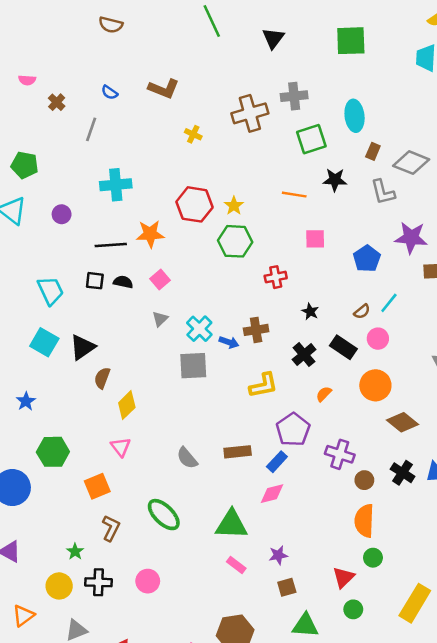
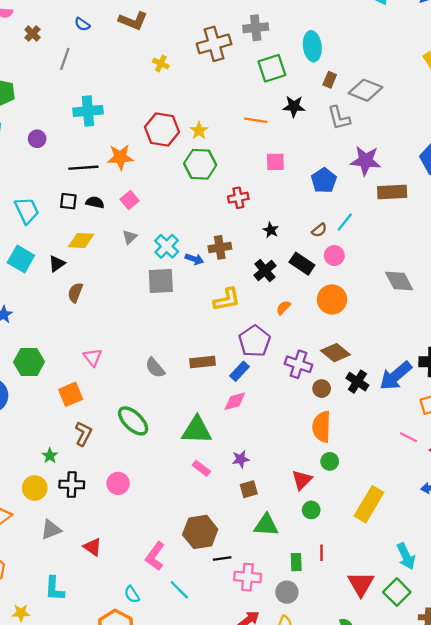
black triangle: (82, 347) -> (57, 264), size x0.7
yellow diamond: (127, 405) -> (81, 241), moved, turned 48
brown diamond: (403, 422) -> (335, 353), moved

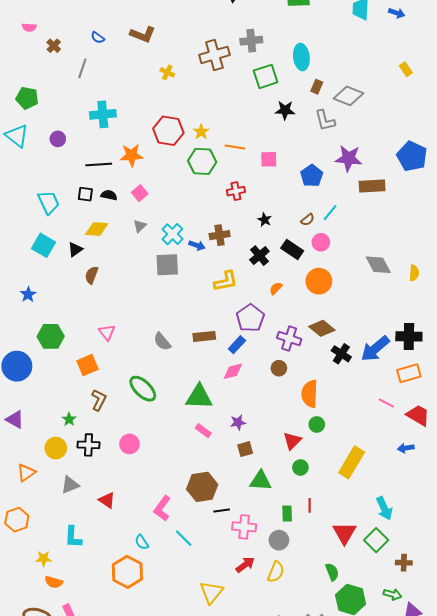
orange line: (256, 120) -> (235, 147), moved
brown circle: (322, 389) -> (279, 368), moved

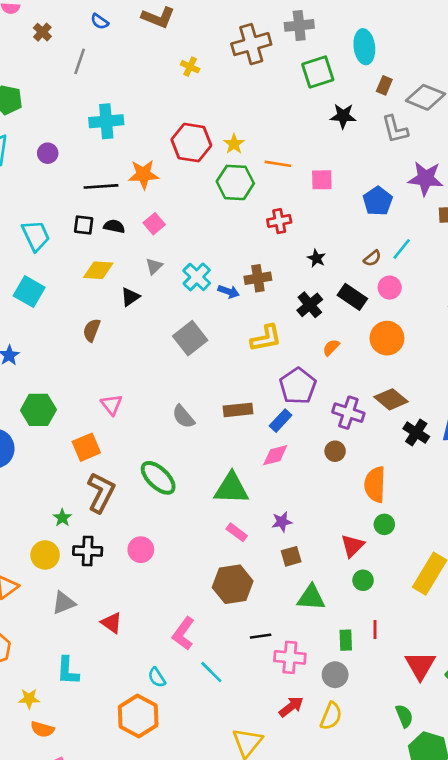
black triangle: (75, 249) -> (130, 297), moved
gray square: (167, 265) -> (190, 338), moved, turned -35
brown L-shape: (99, 400) -> (101, 492), size x1.4
brown hexagon: (202, 487) -> (233, 584), moved

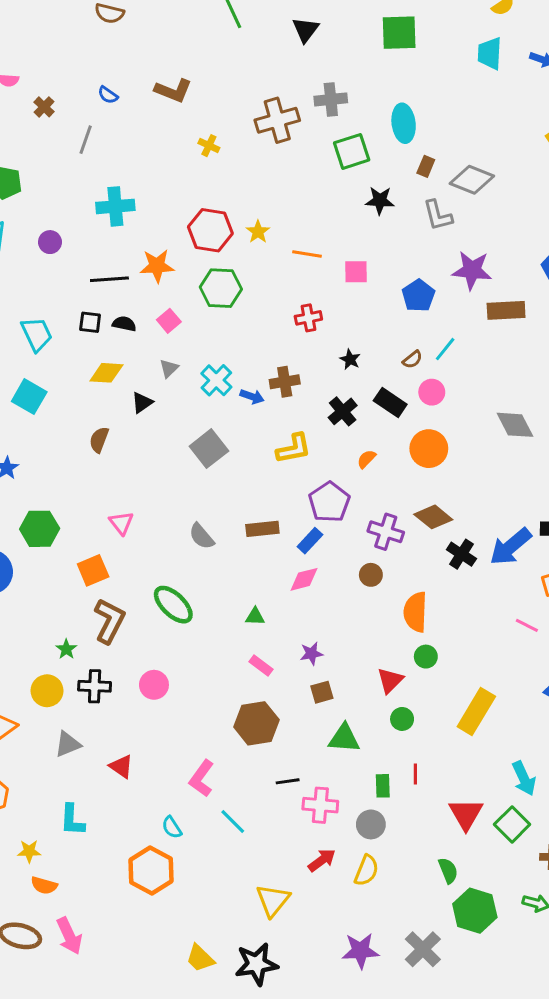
green hexagon: (235, 182) -> (221, 288), moved
green triangle: (231, 488) -> (255, 616), size x0.5

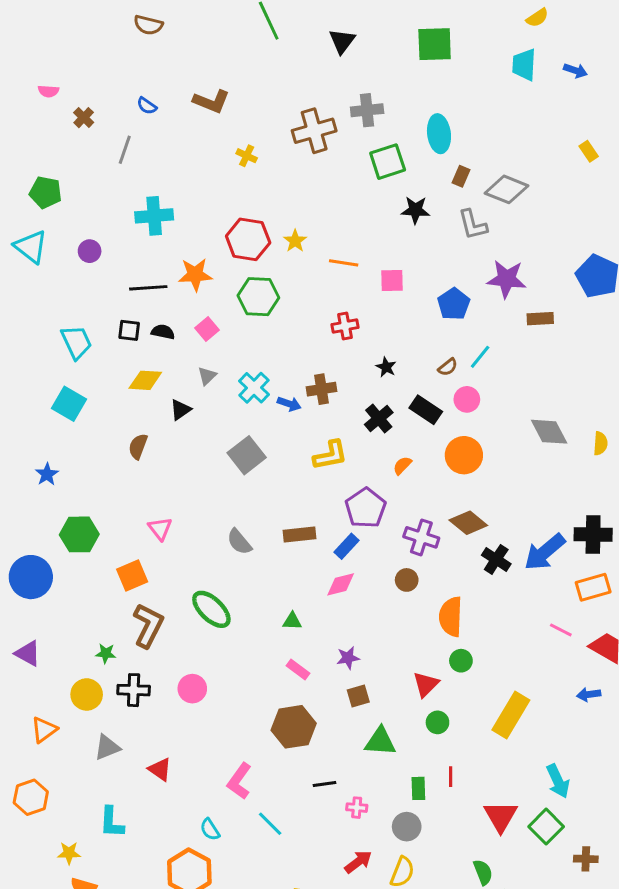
brown rectangle: (506, 310) -> (540, 319), size x0.7
green star: (66, 649) -> (106, 653), turned -30
pink cross: (320, 805) -> (357, 808), size x0.6

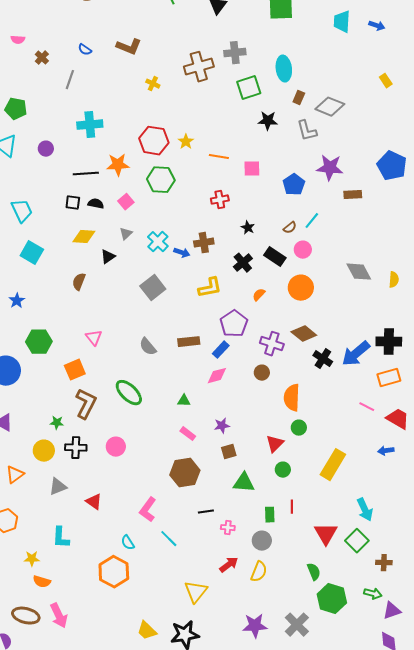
cyan trapezoid: (76, 342) -> (22, 211), moved

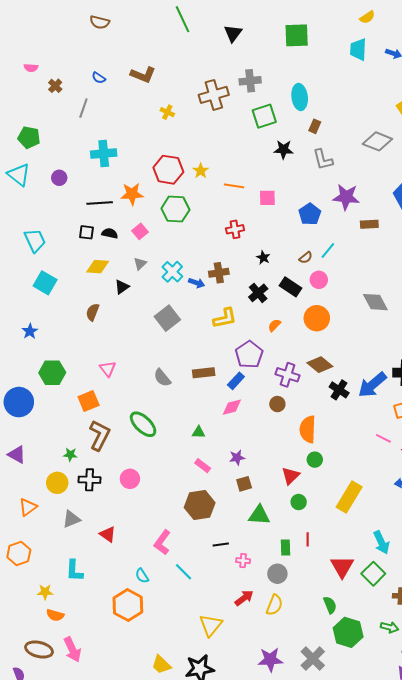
gray diamond: (330, 107) -> (377, 141), moved

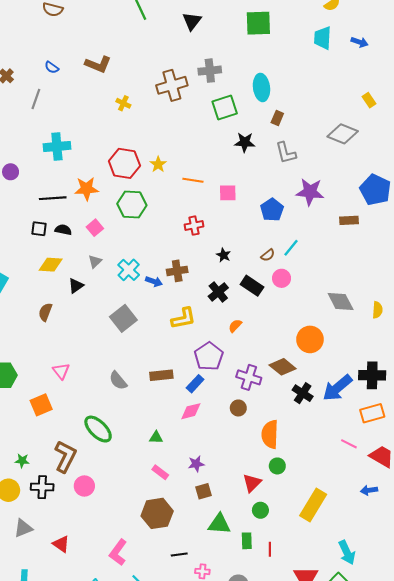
brown rectangle: (369, 224) -> (349, 220), moved
orange circle: (317, 318) -> (310, 339), moved
brown L-shape: (100, 435) -> (65, 456), moved
green rectangle: (285, 547) -> (247, 541), moved

